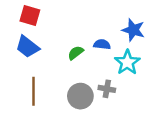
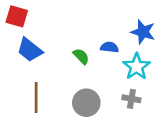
red square: (30, 16) -> (17, 16), moved
green semicircle: (76, 53) -> (81, 56), turned 84
gray cross: (107, 89) -> (131, 99), moved

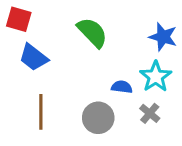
blue semicircle: (109, 47) -> (122, 87), moved
green semicircle: (81, 56) -> (92, 32), moved, size x1.6
gray cross: (131, 99) -> (150, 113), turned 30

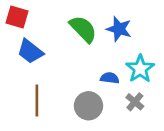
blue star: (163, 37) -> (119, 29), moved

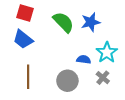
red square: (17, 17) -> (25, 13), moved
blue star: (119, 29) -> (91, 22), turned -30

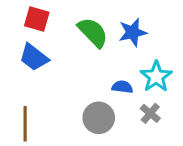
brown line: (28, 77) -> (25, 124), moved

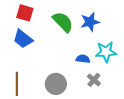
cyan star: (156, 77) -> (106, 52), turned 30
gray cross: (150, 113) -> (94, 80), moved
gray circle: (99, 118) -> (56, 84), moved

